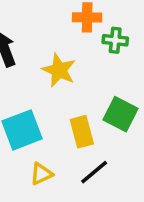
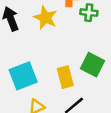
yellow star: (59, 70) -> (45, 18), moved

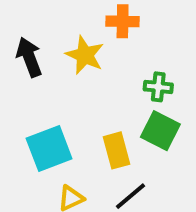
green cross: (89, 13) -> (158, 87), moved

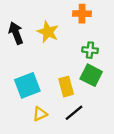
orange cross: (123, 21) -> (82, 14), moved

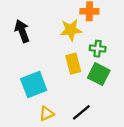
yellow star: (48, 32) -> (71, 30), moved, turned -30
yellow rectangle: (66, 87) -> (73, 64), moved

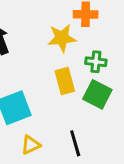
black line: (81, 112) -> (75, 143), turned -66

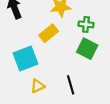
yellow rectangle: (65, 81) -> (49, 33), moved, turned 66

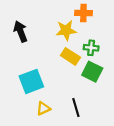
yellow rectangle: (49, 33) -> (70, 56), moved, turned 72

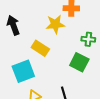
green cross: (91, 48) -> (88, 39), moved
yellow rectangle: (70, 56) -> (40, 48), moved

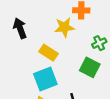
green cross: (88, 39) -> (99, 43), turned -32
cyan square: (23, 71) -> (45, 79), moved

